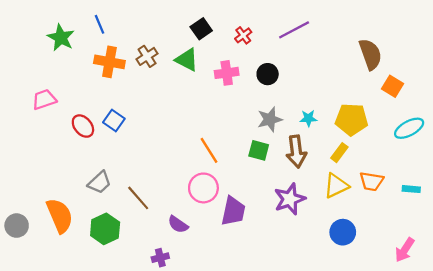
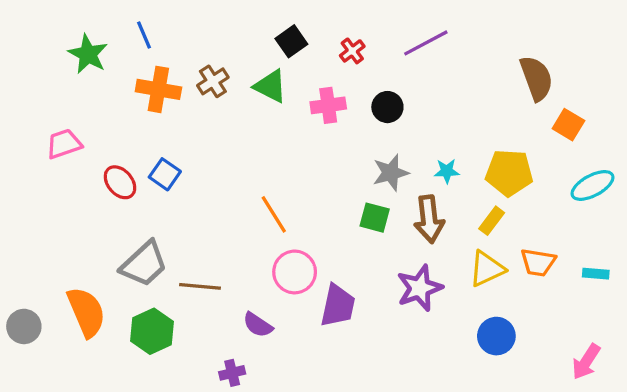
orange line: (209, 150) -> (274, 214), moved
gray trapezoid: (100, 182) -> (144, 264), size x1.4
brown line: (138, 198) -> (200, 286), turned -44

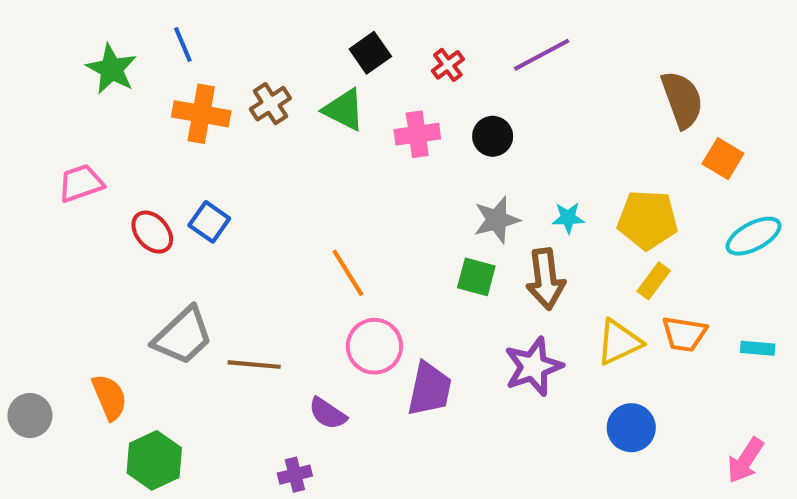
yellow rectangle: (492, 221) -> (654, 281), moved
orange semicircle: (86, 312) -> (109, 397), size x0.7
green hexagon: (152, 331) -> (154, 460), moved

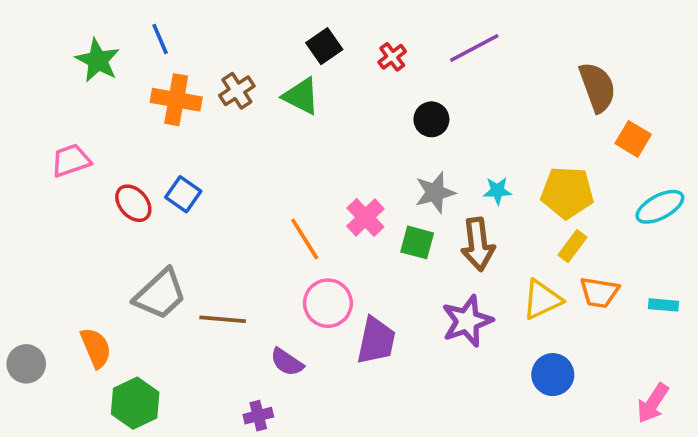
pink cross: (417, 134) -> (365, 218), moved, turned -36

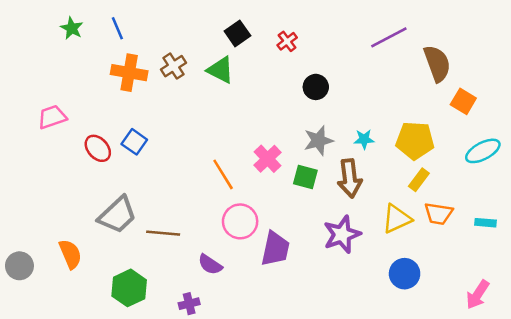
purple line: (474, 48) -> (389, 37), moved
green star: (98, 60) -> (72, 28), moved, size x0.7
green hexagon: (135, 403) -> (129, 288), moved

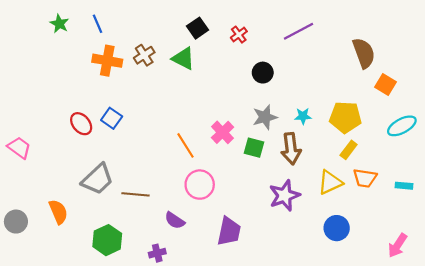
purple line: (389, 37) -> (299, 31), moved
pink trapezoid: (52, 117) -> (19, 148), moved, turned 55
purple trapezoid: (275, 249) -> (229, 231), moved

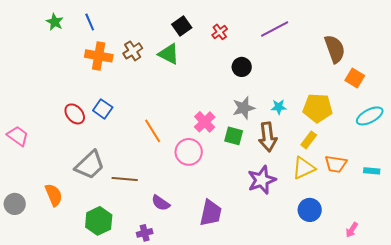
orange line: (186, 145) -> (153, 131), moved
yellow rectangle: (349, 150) -> (309, 140), moved
pink circle: (200, 185) -> (189, 152), moved
pink arrow: (398, 245) -> (352, 230), moved, size x0.7

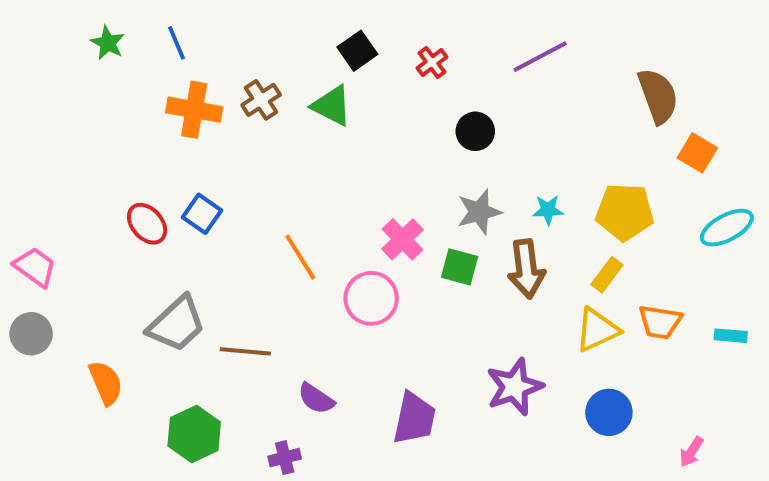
purple star: (262, 180) -> (515, 387), moved
gray circle: (15, 204) -> (31, 334), moved

